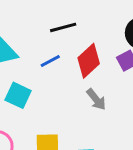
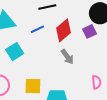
cyan square: (18, 95) -> (15, 52), turned 30

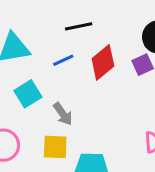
gray arrow: (67, 57) -> (63, 114), moved

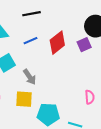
black line: (79, 26) -> (31, 14), moved

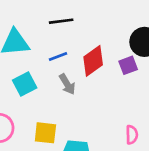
gray arrow: (30, 77) -> (67, 84), moved

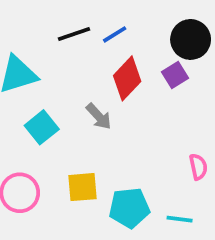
blue line: (58, 56) -> (115, 34), moved

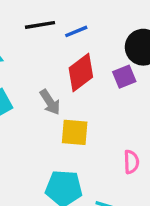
yellow square: (82, 187) -> (75, 132), moved

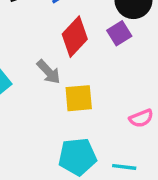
pink semicircle: (131, 162) -> (141, 118), turned 80

